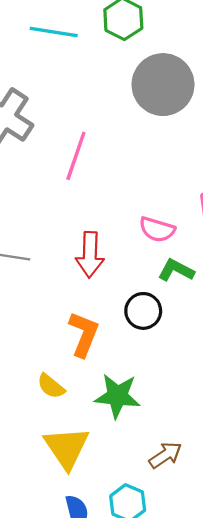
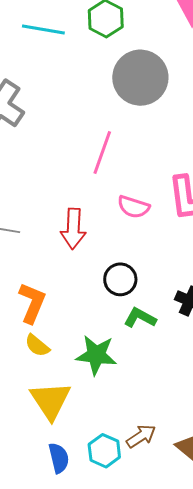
pink line: (76, 156) -> (102, 153), moved
green L-shape: (176, 270) -> (140, 318), moved
orange L-shape: (84, 334) -> (32, 303), moved
brown arrow: (165, 455) -> (141, 436), moved

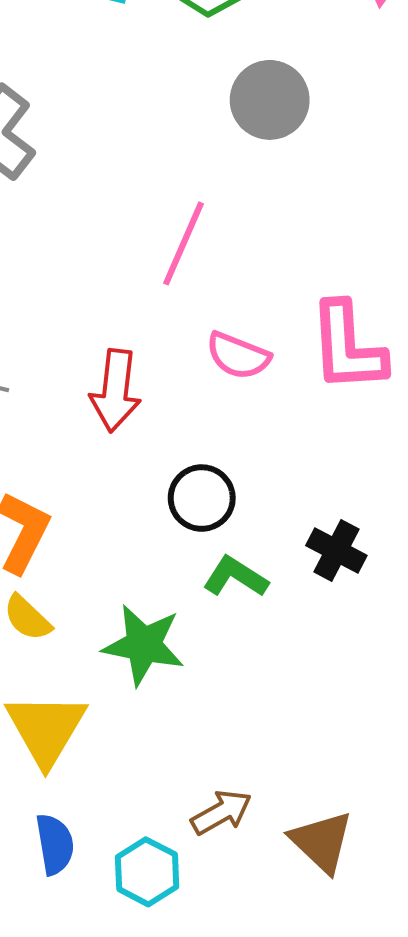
gray circle: (140, 78) -> (270, 100), size x0.7
cyan hexagon: (104, 451) -> (147, 872), moved

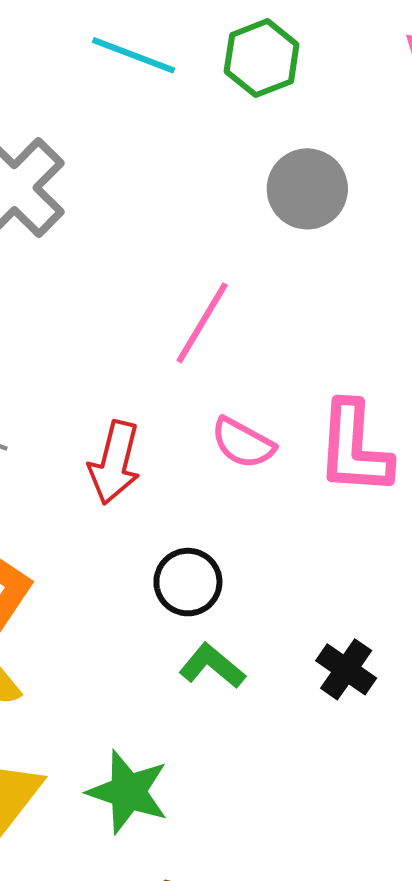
black cross: (336, 551) -> (346, 669), moved
green star: (144, 645) -> (128, 792), moved

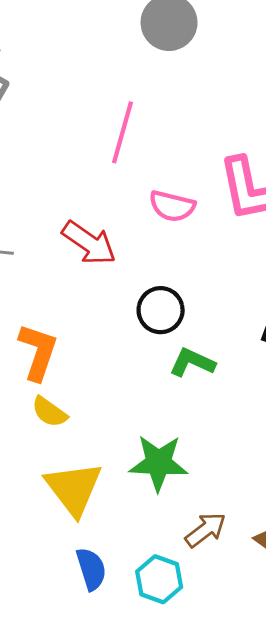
red arrow: (115, 463) -> (89, 243), turned -54

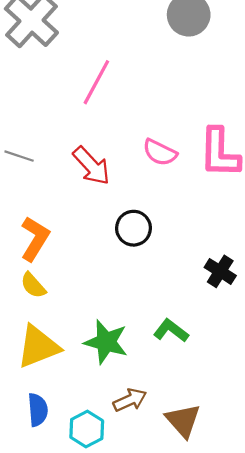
pink line: (122, 132) -> (96, 82), moved
green L-shape: (192, 362) -> (171, 331), moved
yellow triangle: (74, 488) -> (38, 347), turned 33

